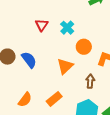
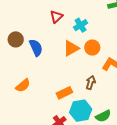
orange triangle: (65, 66) -> (71, 48), moved
orange rectangle: (54, 99) -> (64, 93), moved

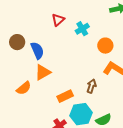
orange triangle: (71, 48) -> (43, 72), moved
orange circle: (92, 48) -> (105, 46), moved

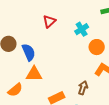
cyan cross: (82, 29) -> (82, 29), moved
orange triangle: (43, 72) -> (34, 74), turned 30

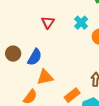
blue semicircle: (29, 52) -> (35, 57), turned 66

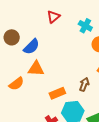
cyan cross: (81, 23) -> (85, 26), turned -32

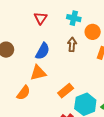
blue semicircle: (31, 47) -> (43, 51), moved
brown arrow: (84, 84) -> (72, 44), moved

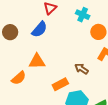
brown arrow: (72, 44) -> (82, 69), moved, turned -72
blue semicircle: (43, 51) -> (39, 29), moved

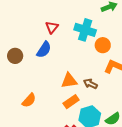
cyan cross: (83, 15) -> (85, 30), size x1.5
orange triangle: (37, 61) -> (69, 81), moved

